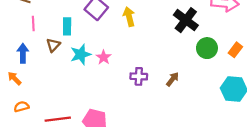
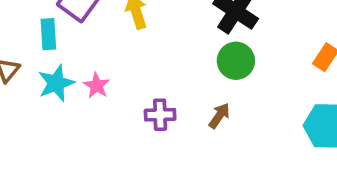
cyan rectangle: (67, 26) -> (48, 34), moved
green circle: (207, 48) -> (236, 61), moved

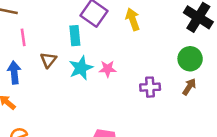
green circle: (236, 61) -> (190, 59), moved
pink star: (97, 86) -> (108, 69), turned -30

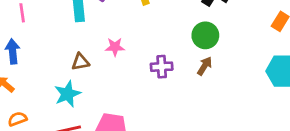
brown triangle: (48, 60) -> (80, 62), moved, turned 42
cyan star: (81, 68) -> (67, 94), moved

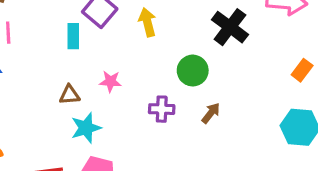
green circle: (205, 35) -> (193, 71), moved
cyan star: (67, 94) -> (86, 128), moved

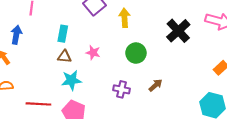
cyan rectangle: (73, 36) -> (63, 34), moved
green circle: (193, 71) -> (136, 53), moved
purple cross: (162, 109) -> (121, 89), moved

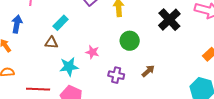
cyan rectangle: (63, 34) -> (61, 23), turned 35
pink star: (93, 53) -> (92, 52), moved
brown triangle: (64, 56) -> (51, 43), moved

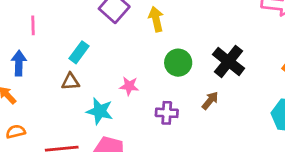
black cross: (169, 20) -> (229, 61), moved
cyan star: (69, 67) -> (100, 111), turned 30

